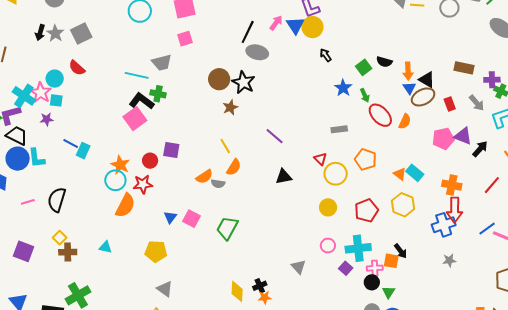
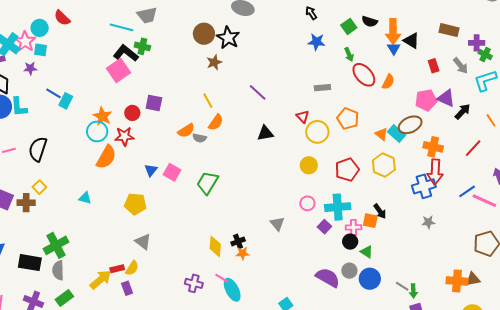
orange arrow: (408, 71) -> (393, 31), size x1.4
blue star: (343, 88) -> (316, 42), moved, turned -30
brown ellipse: (423, 97) -> (410, 125), moved
brown cross: (68, 252) -> (26, 203), moved
green triangle: (389, 292) -> (367, 252), turned -32

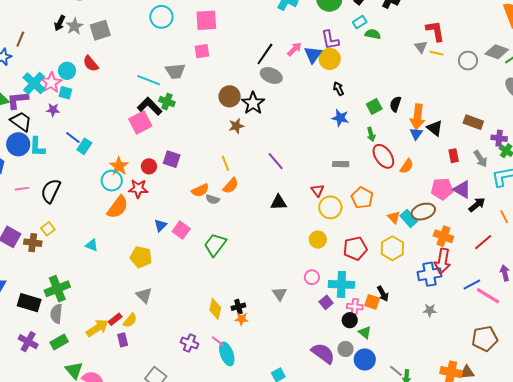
black semicircle: (370, 21) -> (395, 104), turned 84
red rectangle: (117, 269) -> (115, 319), turned -32

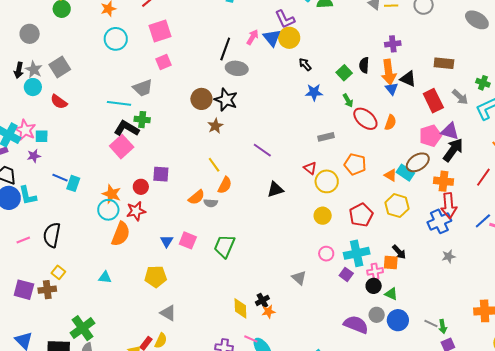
cyan circle: (67, 71) -> (33, 87), moved
purple cross: (499, 138) -> (393, 44), moved
red rectangle: (454, 156) -> (433, 101), size x1.6
black arrow: (477, 205) -> (453, 150), moved, size x1.4

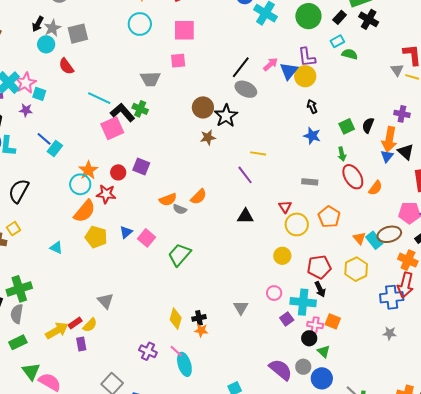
cyan line: (119, 103) -> (99, 98), moved
yellow line: (214, 165) -> (258, 153), moved, turned -63
black arrow: (399, 252) -> (320, 289), moved
yellow pentagon: (156, 277) -> (96, 237), moved

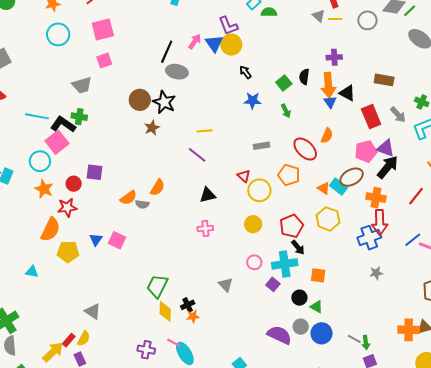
red ellipse: (353, 177) -> (305, 149), moved
cyan circle: (80, 184) -> (40, 161), moved
green trapezoid: (179, 255) -> (157, 286), moved
pink cross: (315, 325) -> (205, 228), moved

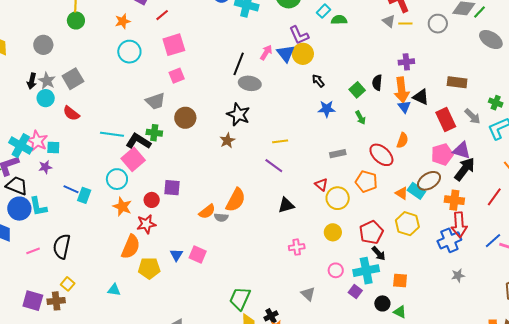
brown circle: (140, 100) -> (185, 118), moved
orange semicircle: (158, 187) -> (236, 200), size x1.4
pink cross: (205, 228) -> (297, 247), moved

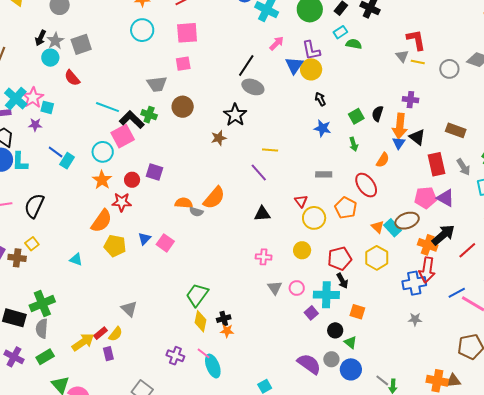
pink arrow: (266, 52) -> (277, 43), moved
orange semicircle: (402, 140) -> (383, 160), moved
black arrow: (465, 169) -> (443, 235), moved
orange semicircle: (207, 212) -> (184, 203), turned -150
gray triangle: (308, 294) -> (275, 288), moved

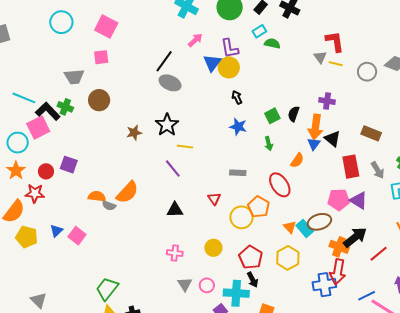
pink square: (187, 33) -> (106, 26), turned 30
black star: (235, 115) -> (167, 125), moved
yellow circle: (314, 218) -> (241, 217), moved
red pentagon: (340, 259) -> (251, 257), turned -30

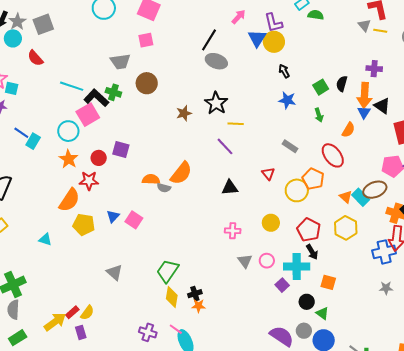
gray rectangle: (238, 173) -> (290, 146), turned 35
gray triangle: (39, 300) -> (114, 272), moved

